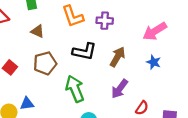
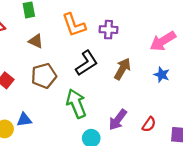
black L-shape: (84, 51) -> (87, 63), turned -45
purple arrow: (120, 89) -> (118, 120), moved

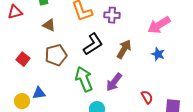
purple arrow: (118, 120) -> (114, 82), moved
red semicircle: (149, 124) -> (147, 97), turned -64

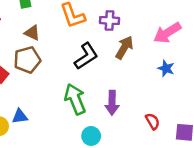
brown arrow: (124, 49) -> (124, 48), moved
brown pentagon: (56, 55) -> (27, 60), moved
purple arrow: (114, 82) -> (112, 103), turned -36

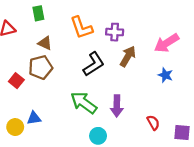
green arrow: (75, 99) -> (84, 103), turned -32

